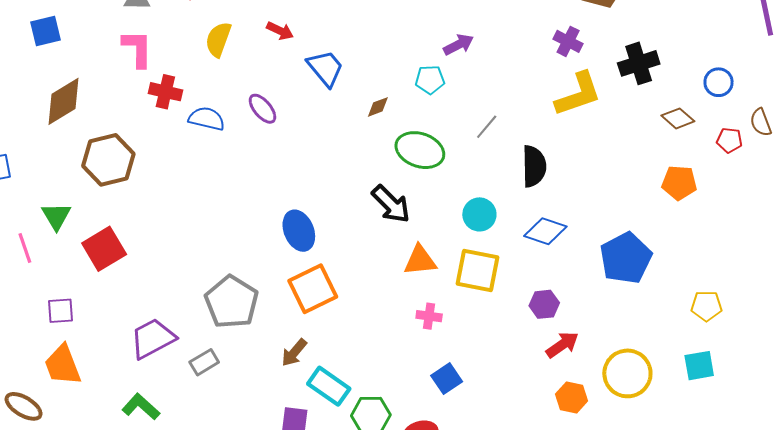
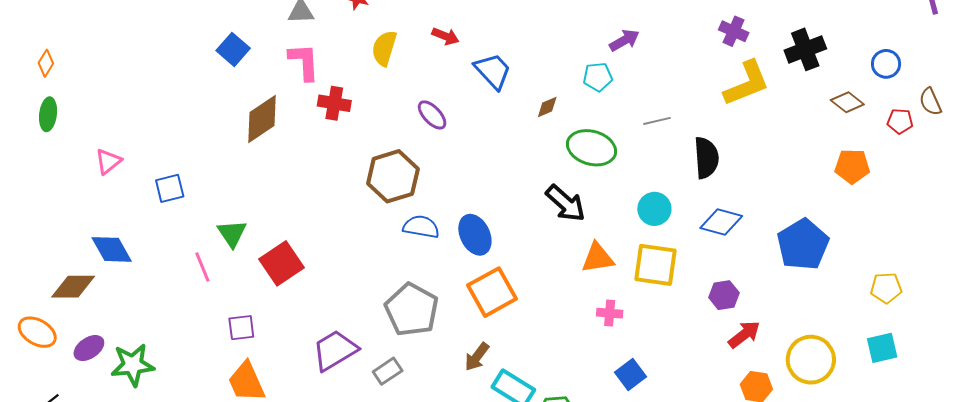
blue square: (45, 31) -> (233, 49), moved, turned -32
brown diamond: (63, 101) -> (262, 119), moved
blue semicircle: (207, 119) -> (421, 227), moved
gray line: (487, 127) -> (657, 121), turned 40
brown hexagon: (108, 160) -> (393, 176), moved

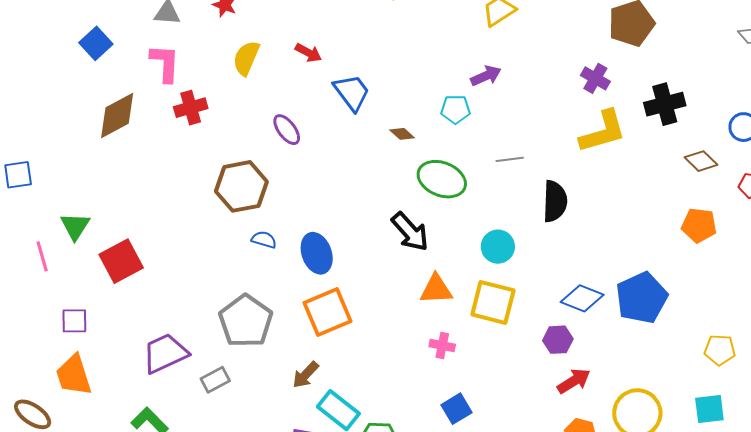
red cross: (334, 103) -> (191, 108), turned -32
brown diamond: (547, 107) -> (402, 134), turned 60
blue diamond: (721, 222) -> (582, 298), moved
blue semicircle: (421, 227) -> (264, 240), size x0.7

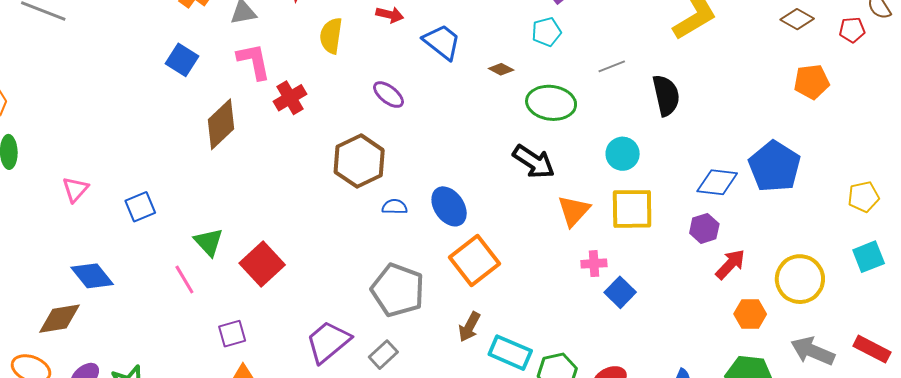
orange triangle: (436, 289) -> (574, 211), turned -30
blue square: (456, 409) -> (620, 292), moved

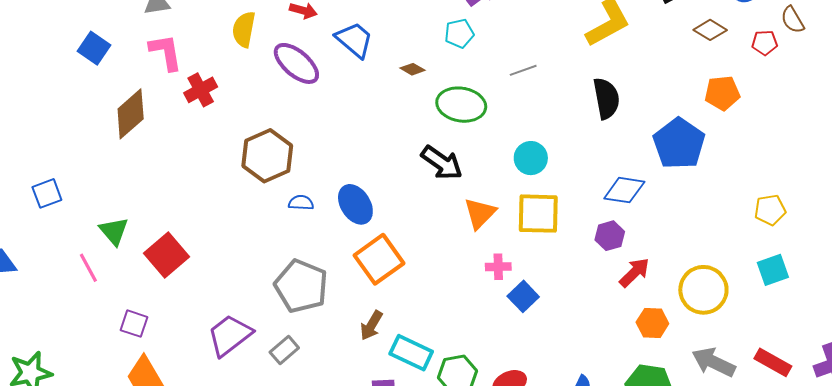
purple ellipse: (388, 95) -> (296, 63), moved, size x1.5
black semicircle: (666, 95) -> (606, 98), moved
blue pentagon: (775, 166) -> (679, 143), moved
purple square: (232, 334) -> (134, 324), turned 32

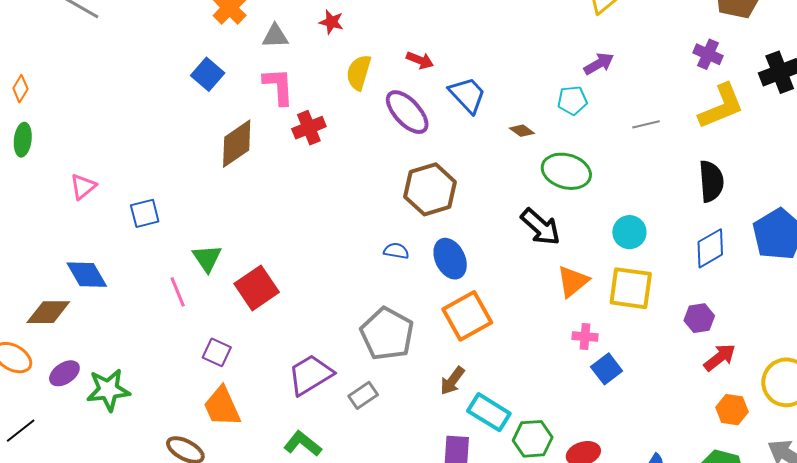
gray line: (523, 70) -> (646, 124), moved
brown hexagon: (267, 156) -> (430, 189), moved
blue diamond: (624, 190) -> (710, 248), moved, turned -45

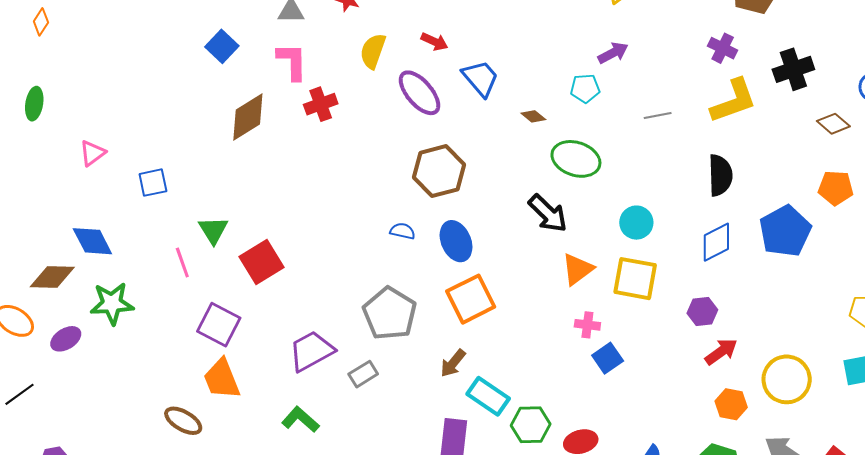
orange diamond: (20, 89) -> (41, 22), moved
purple square: (217, 352) -> (219, 325), size x1.5
green star: (108, 390) -> (112, 303), moved

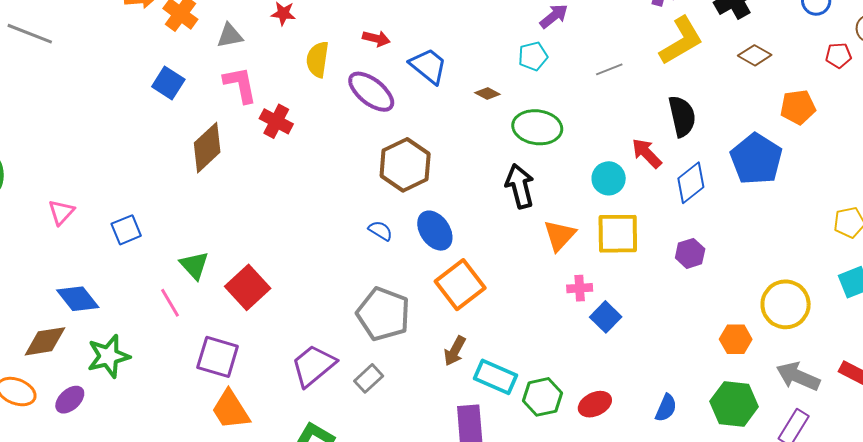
red cross: (321, 104) -> (276, 121), turned -32
brown diamond: (833, 124) -> (755, 55), moved
black arrow: (548, 213) -> (520, 186), turned -138
blue semicircle: (403, 231) -> (380, 231), turned 30
red arrow: (721, 352) -> (647, 153), moved, turned -88

